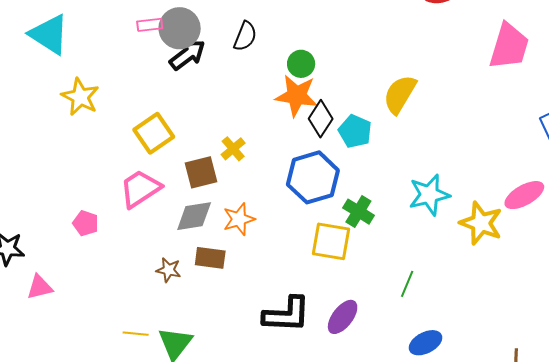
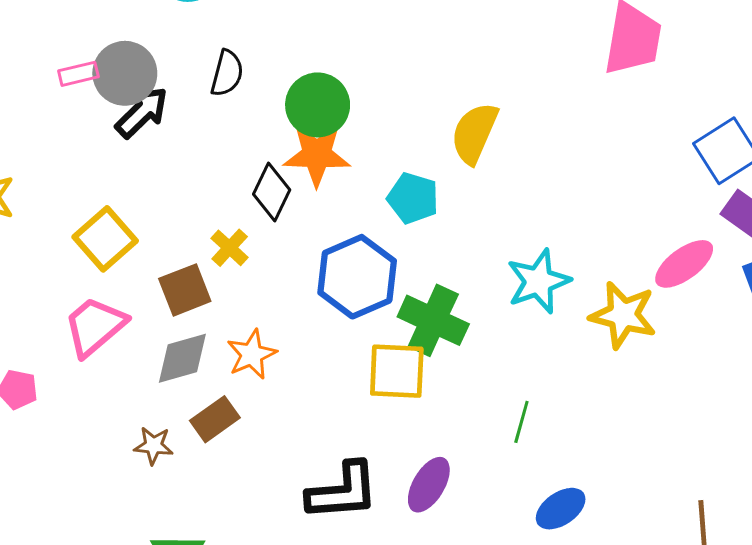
green circle: (301, 64) -> (318, 105), size x1.5
black diamond: (321, 119) -> (272, 192), moved
green cross: (358, 212) -> (433, 320), size x1.4
brown rectangle: (210, 258) -> (215, 419), turned -36

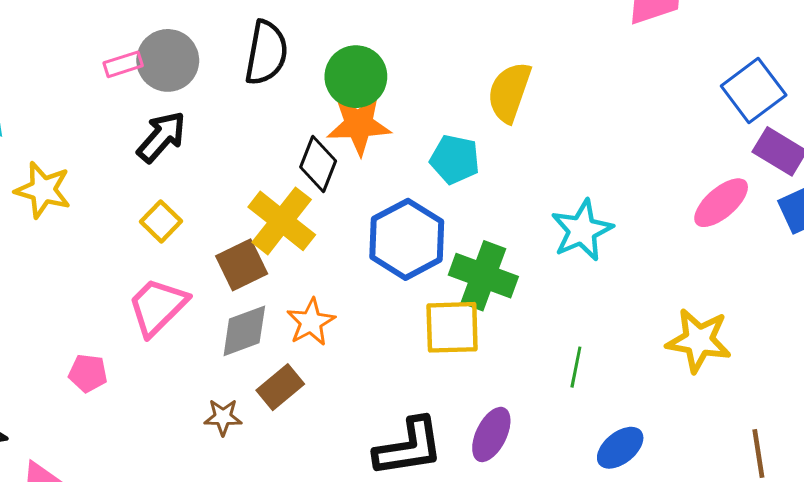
black semicircle: (227, 73) -> (266, 53), size x1.4
black arrow: (142, 112) -> (161, 137), moved
yellow square: (105, 239) -> (161, 221), size x0.7
yellow cross: (230, 248) -> (282, 221), size x1.8
yellow star: (623, 315) -> (699, 340), moved

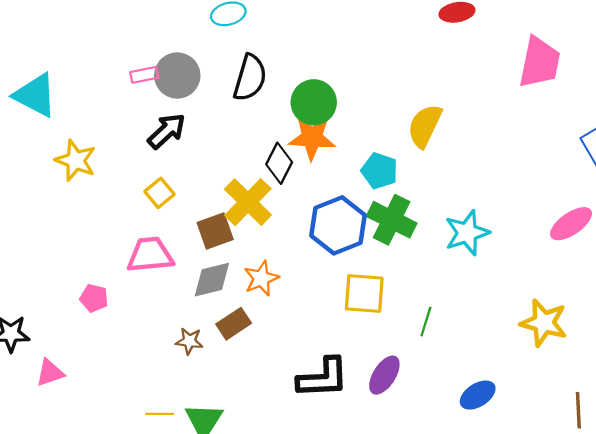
green cross: (483, 276) -> (392, 220), moved
pink trapezoid: (158, 307) -> (150, 255), turned 33
green line: (576, 367) -> (426, 322), moved

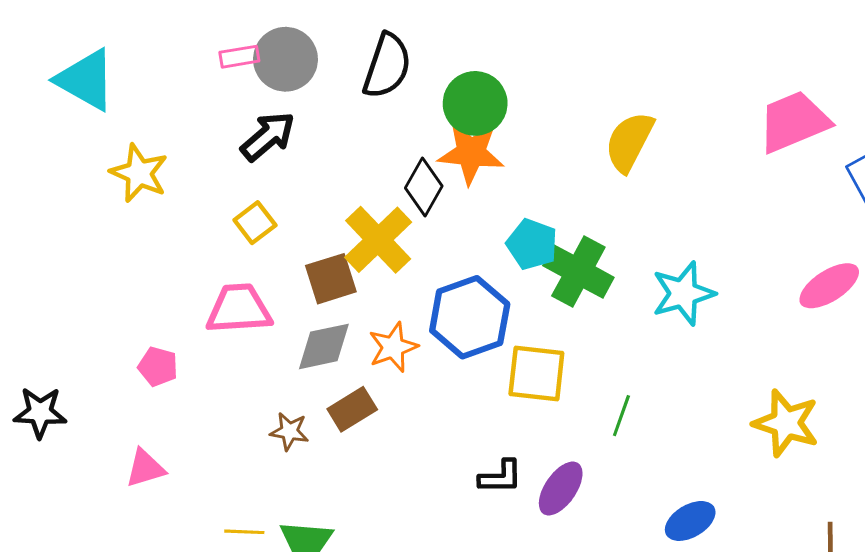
pink trapezoid: (540, 62) -> (794, 122), moved, turned -126
cyan pentagon: (380, 171) -> (532, 244), moved
blue hexagon: (338, 225) -> (470, 317), moved
pink triangle: (50, 373) -> (145, 468), moved
black L-shape: (323, 378) -> (501, 477), moved, size x0.6

